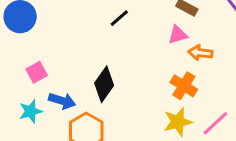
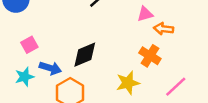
black diamond: (104, 84) -> (85, 55), turned 32
yellow star: (178, 122) -> (128, 83), moved

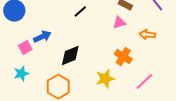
orange arrow: (163, 29) -> (147, 35), moved
blue arrow: (50, 68) -> (42, 37), moved, turned -42

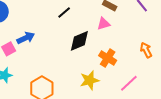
orange arrow: (147, 35) -> (146, 50), moved, turned 56
black diamond: (70, 56) -> (79, 41), moved

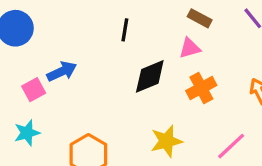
black line: (64, 13) -> (125, 30), turned -40
orange cross: (108, 58) -> (201, 88), moved, turned 30

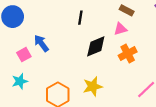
blue arrow: (62, 71) -> (41, 43), turned -102
yellow star: (166, 141) -> (93, 86), moved

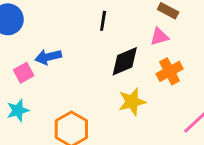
blue arrow: (41, 43) -> (48, 57), turned -66
yellow star: (93, 86) -> (132, 102), moved

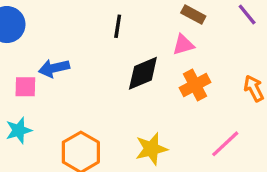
pink square: (24, 73) -> (25, 87), turned 30
yellow star: (132, 102) -> (151, 149), moved

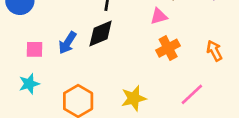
blue arrow: (54, 68) -> (67, 43), moved, turned -45
black diamond: (143, 73) -> (101, 33), moved

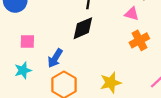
pink triangle: (159, 16) -> (132, 14), turned 32
blue arrow: (67, 43) -> (55, 58), moved

